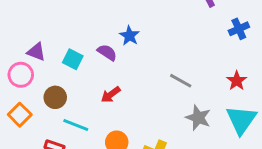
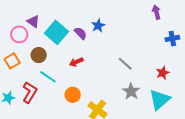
cyan square: (73, 59) -> (56, 32), size x1.6

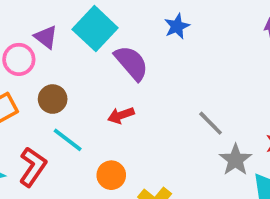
blue star: (98, 26) -> (177, 26), moved
cyan square: (56, 32) -> (95, 29), moved
purple semicircle: (80, 33) -> (131, 63), size x1.5
gray star: (131, 91) -> (235, 160), moved

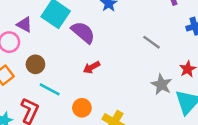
red arrow: (121, 115) -> (92, 67), moved
gray line: (211, 123) -> (152, 42), moved

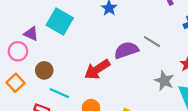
purple semicircle: (83, 32) -> (126, 50), moved, turned -55
red arrow: (92, 67) -> (97, 69), size x1.6

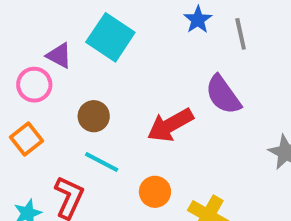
gray line: (152, 42) -> (241, 34), moved, turned 42
purple semicircle: (126, 50) -> (223, 95), turned -110
brown circle: (44, 70) -> (94, 116), moved

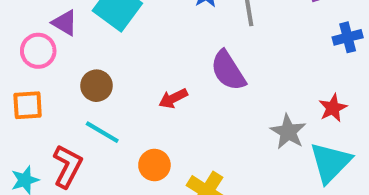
red arrow: (170, 125) -> (173, 98), size x0.6
orange square: (27, 139) -> (28, 105), turned 32

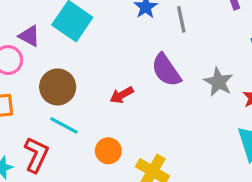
brown circle: (97, 86) -> (58, 87), size x1.4
gray star: (288, 132) -> (219, 82), moved

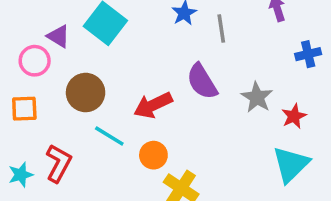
red arrow: (122, 95) -> (153, 105), size x1.5
cyan line: (64, 125) -> (109, 136), moved
orange circle: (108, 151) -> (153, 155), moved

